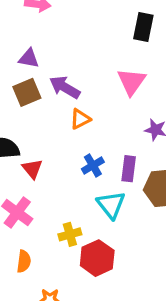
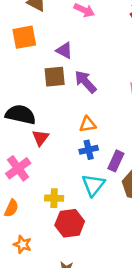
orange triangle: (80, 119) -> (88, 124), moved

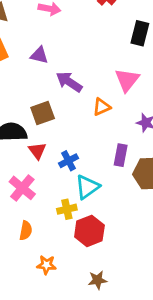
brown square: (55, 77) -> (43, 113), moved
orange triangle: (88, 124) -> (102, 107), moved
blue cross: (89, 150) -> (69, 161), moved
cyan triangle: (93, 185) -> (87, 187), moved, turned 30

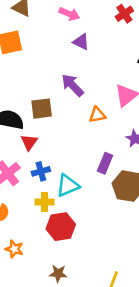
purple triangle: (39, 55) -> (81, 42), moved
blue cross: (69, 161) -> (41, 171), moved

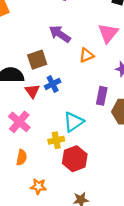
blue cross: (41, 171) -> (53, 84), moved

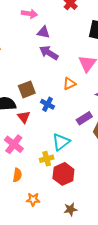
purple arrow: (60, 34) -> (49, 53), moved
blue cross: (53, 84) -> (48, 104), moved, turned -32
purple rectangle: (102, 96) -> (84, 118), turned 49

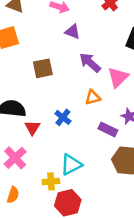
purple arrow: (49, 53) -> (90, 63), moved
brown square: (27, 89) -> (43, 68), moved
purple rectangle: (84, 118) -> (108, 129), moved, turned 49

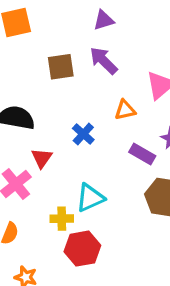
purple triangle: (73, 32) -> (104, 20), turned -42
purple arrow: (90, 63) -> (104, 61), moved
red triangle: (32, 128) -> (42, 158), moved

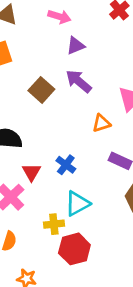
brown square: (61, 67) -> (41, 90), turned -35
blue cross: (83, 134) -> (66, 165), moved

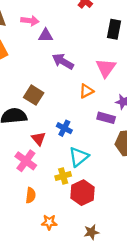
pink arrow: (59, 17) -> (30, 21), moved
purple triangle: (76, 46) -> (46, 35), moved, turned 32
brown square: (41, 90) -> (34, 95), moved

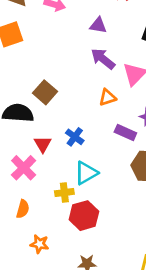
purple triangle: (46, 35) -> (98, 25), moved
purple arrow: (63, 61) -> (103, 59), moved

